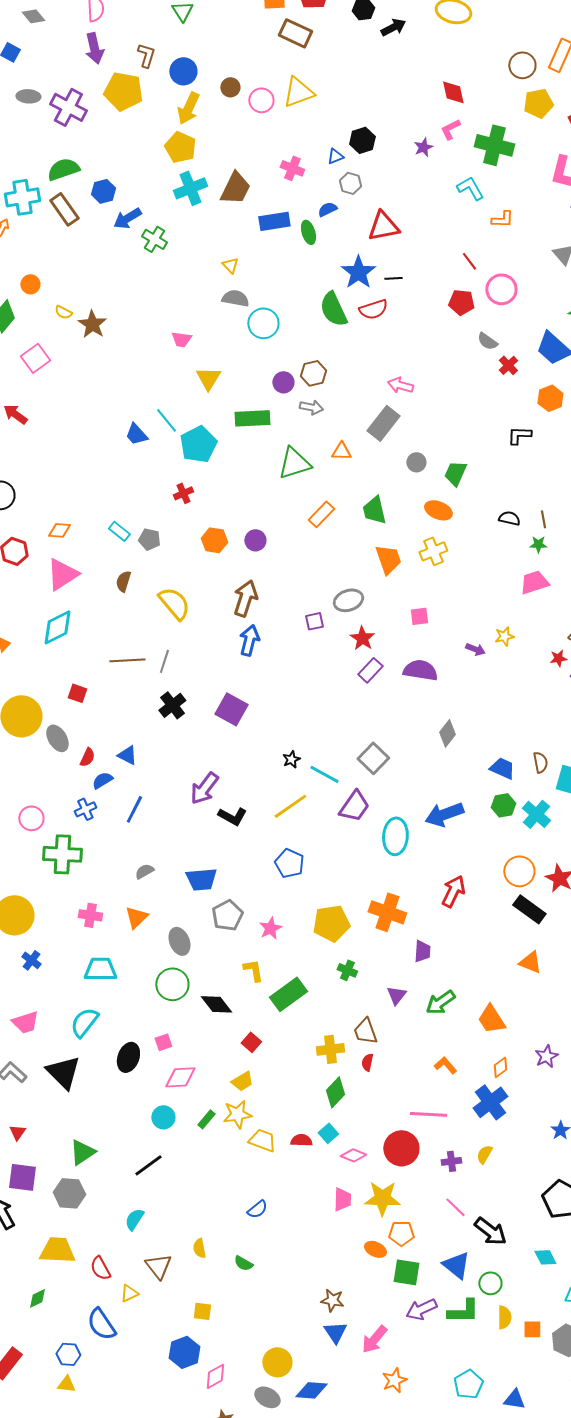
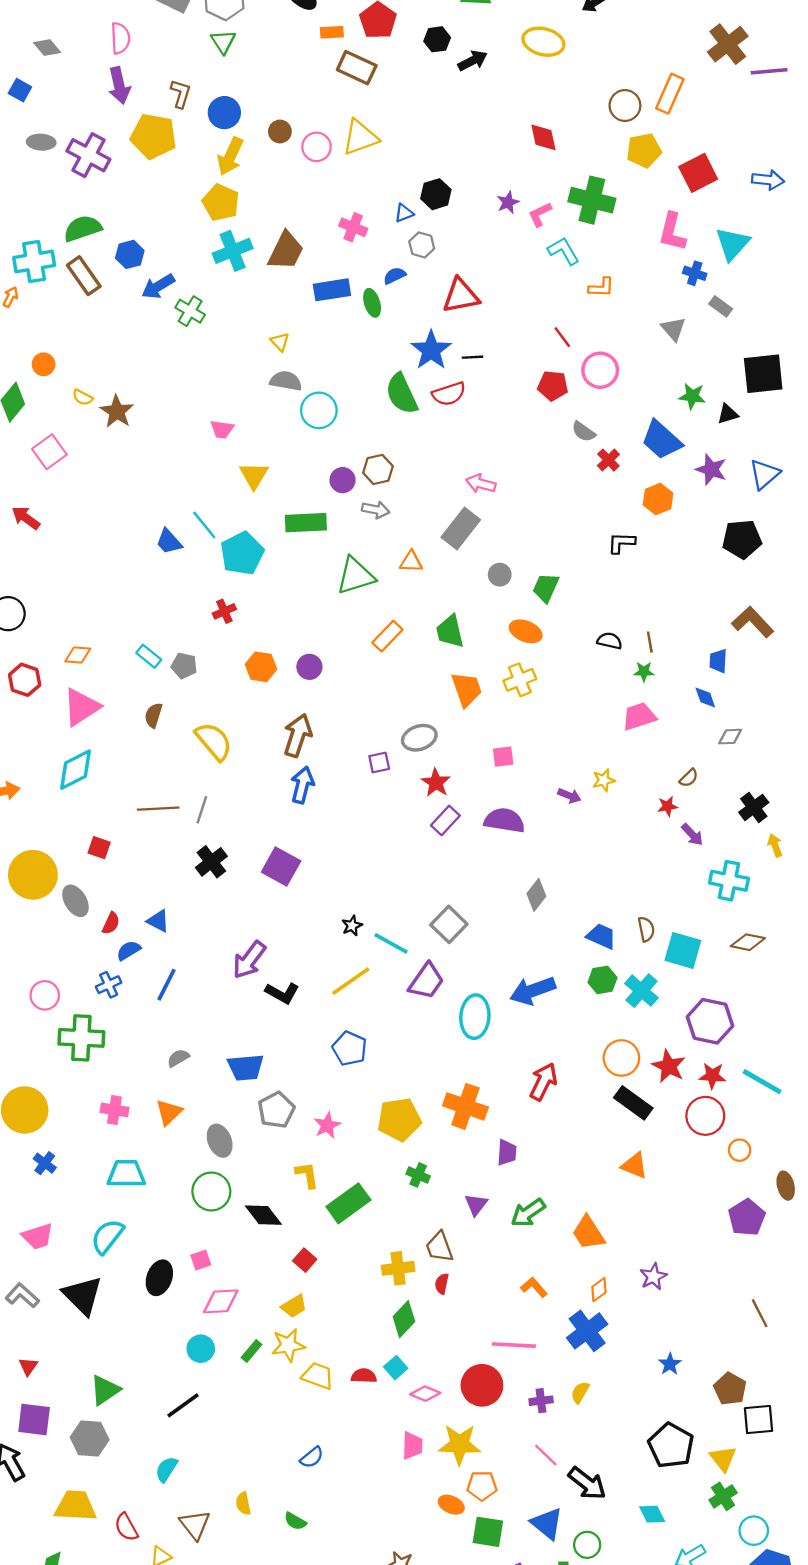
pink L-shape: (450, 129) -> (540, 214), moved

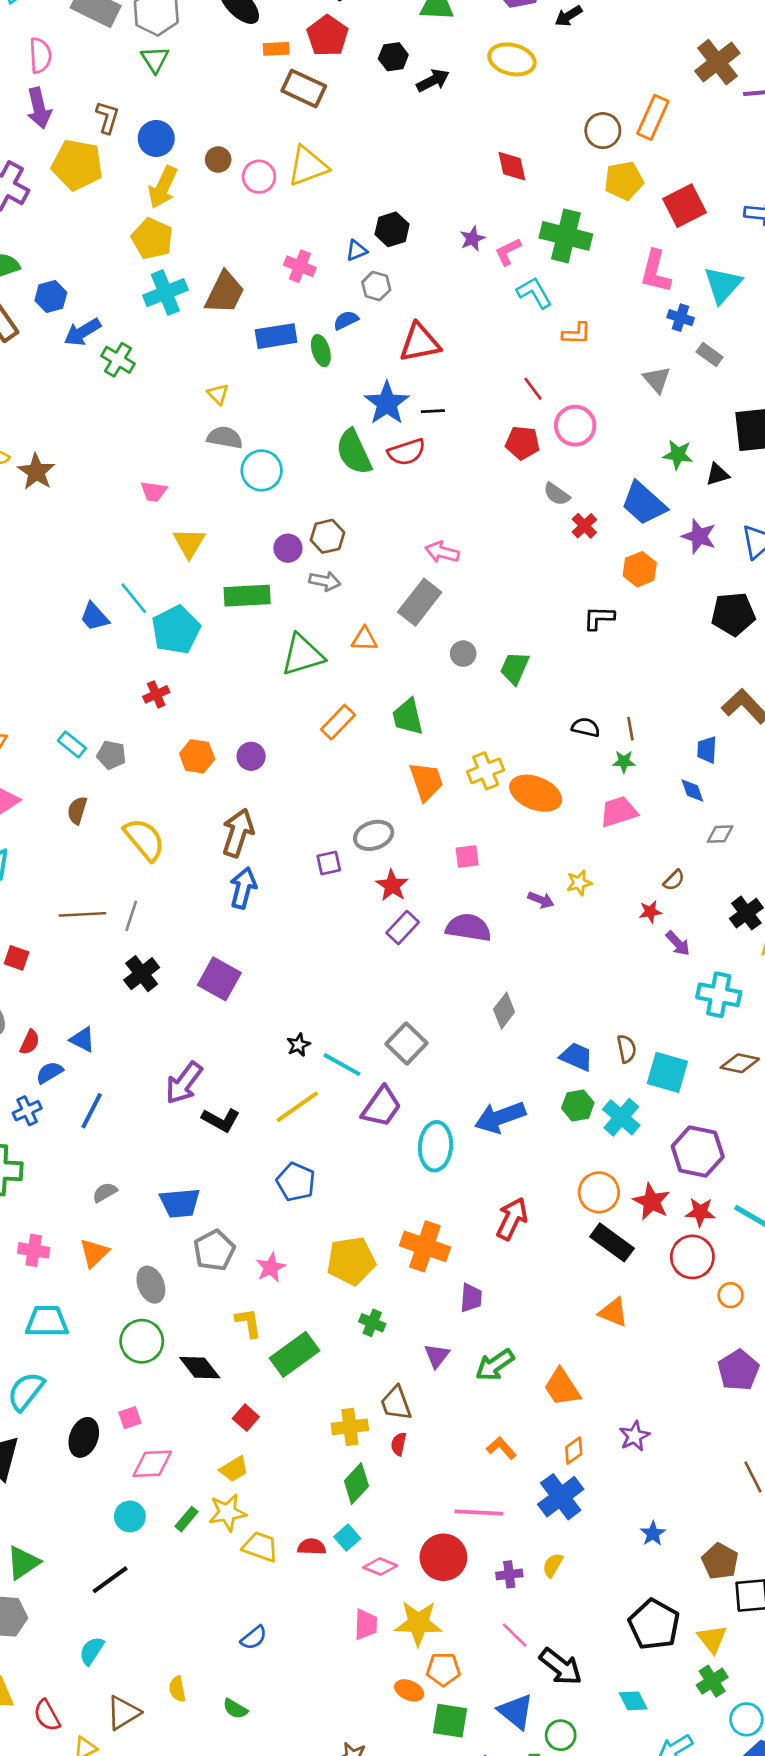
orange ellipse: (526, 631) -> (536, 793), moved, size x1.4
brown triangle: (195, 1525) -> (123, 1713), turned 36

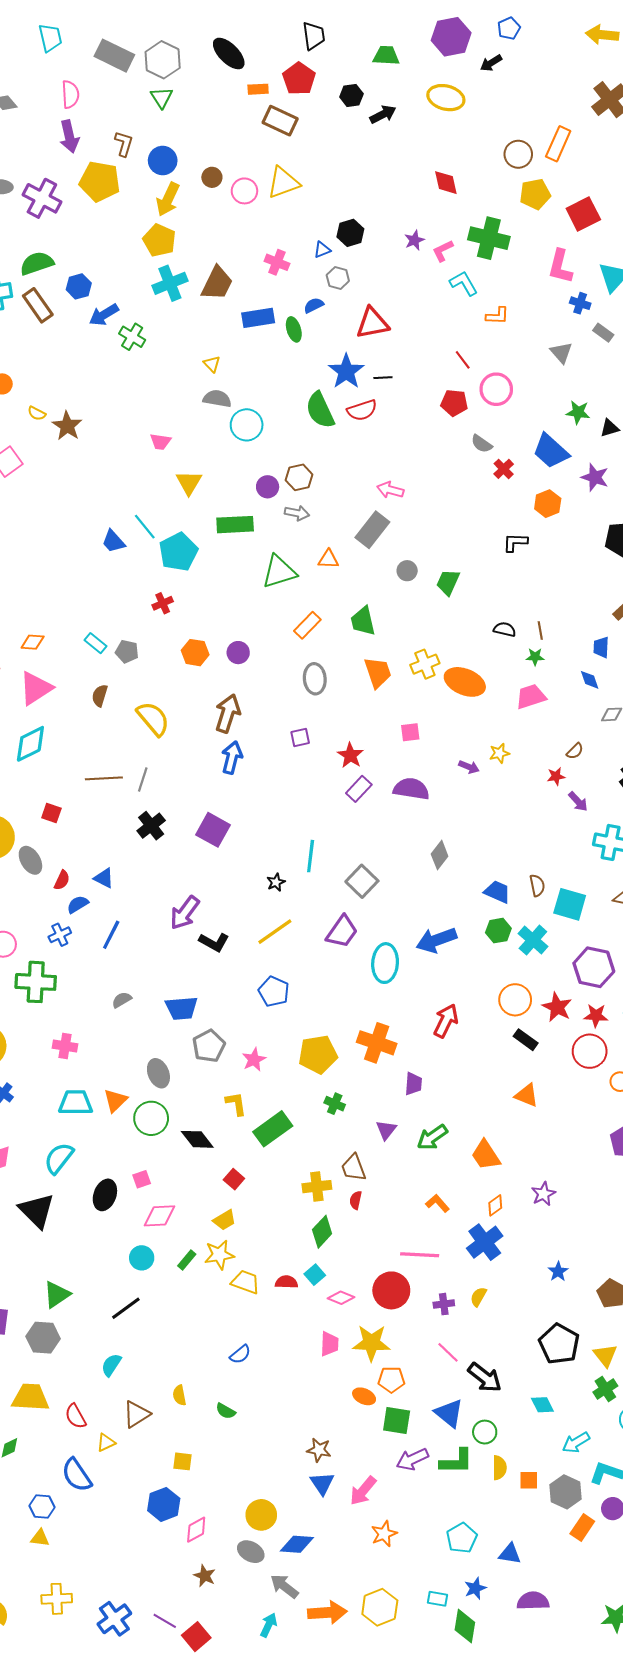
gray ellipse: (374, 835) -> (315, 679), moved, turned -76
cyan line: (342, 1065) -> (311, 856), moved, turned 68
black rectangle: (612, 1242) -> (526, 1040), size x0.7
orange triangle: (94, 1253) -> (115, 1101), moved

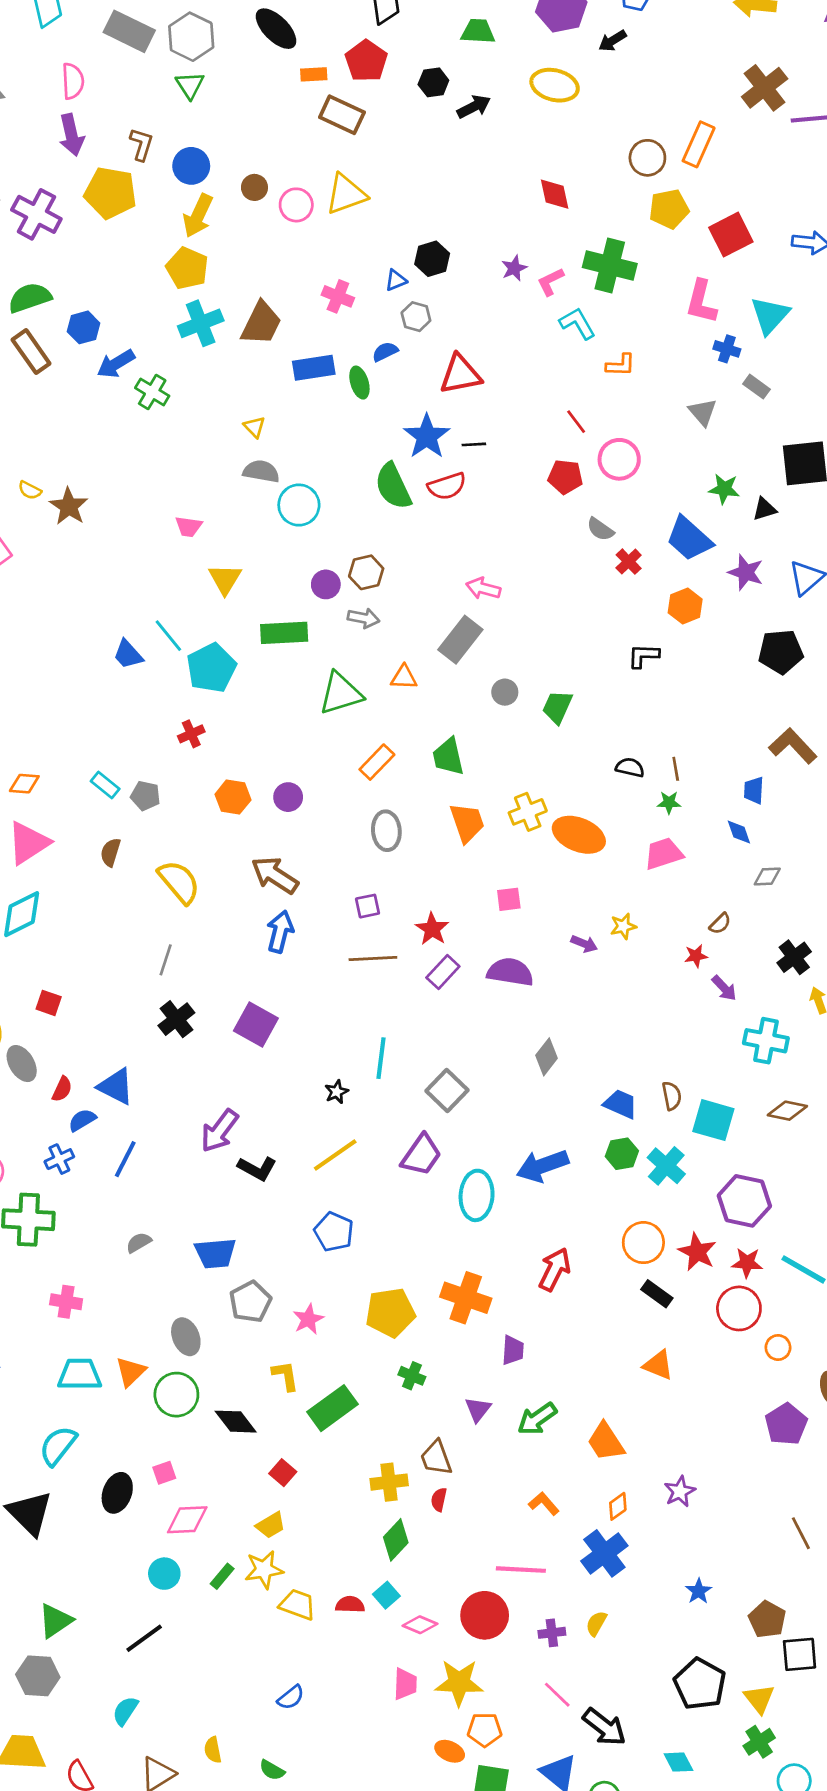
brown arrow: (228, 713) -> (275, 875), turned -75
brown line: (104, 778) -> (373, 959), moved
blue triangle: (104, 878) -> (116, 1086), size x1.4

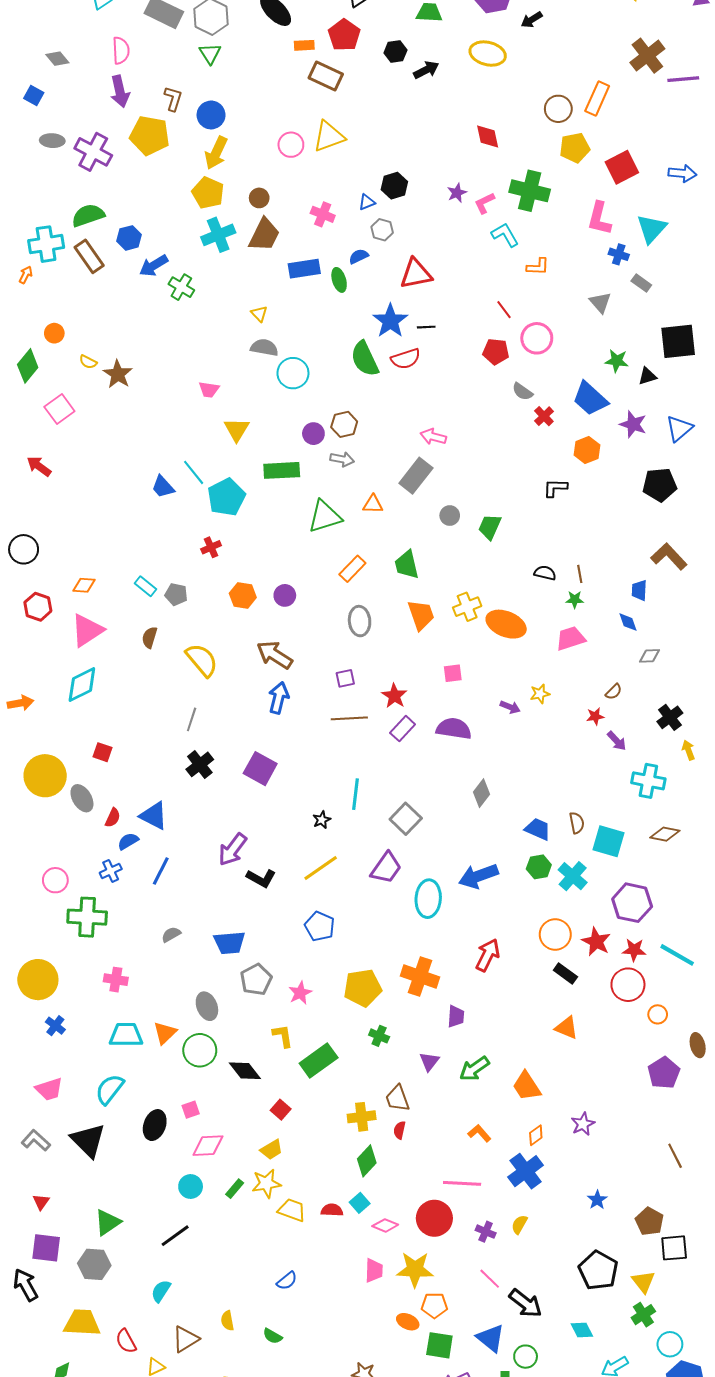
brown circle: (254, 187) -> (259, 198), moved
purple cross: (552, 1633) -> (486, 1232), turned 30

